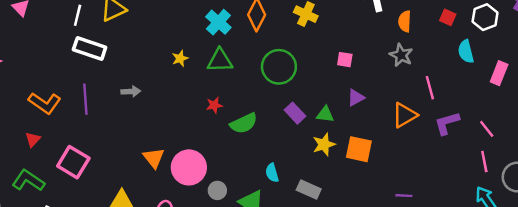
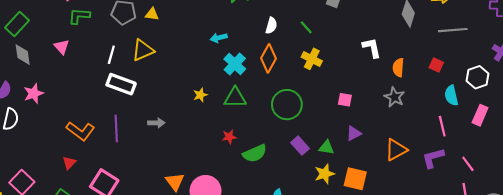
white hexagon: (485, 17) -> (478, 77), moved
pink line: (430, 88) -> (442, 126), moved

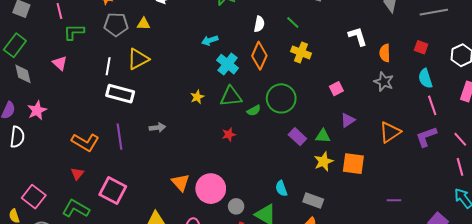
cyan semicircle: (451, 95) -> (425, 78), moved
pink square: (345, 100) -> (336, 89), turned -32
green semicircle: (255, 153) -> (254, 110), moved, size x0.6

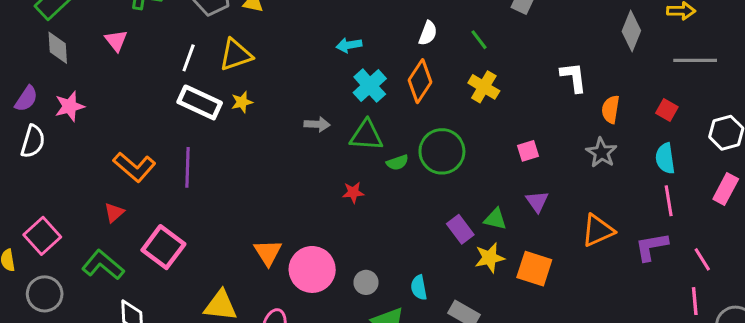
yellow star: (197, 97) -> (242, 102), moved
purple triangle: (348, 120) -> (537, 201), turned -42
gray arrow: (157, 128) -> (317, 124), moved
purple rectangle: (297, 137) -> (460, 229), moved
gray circle: (236, 206) -> (366, 282), moved

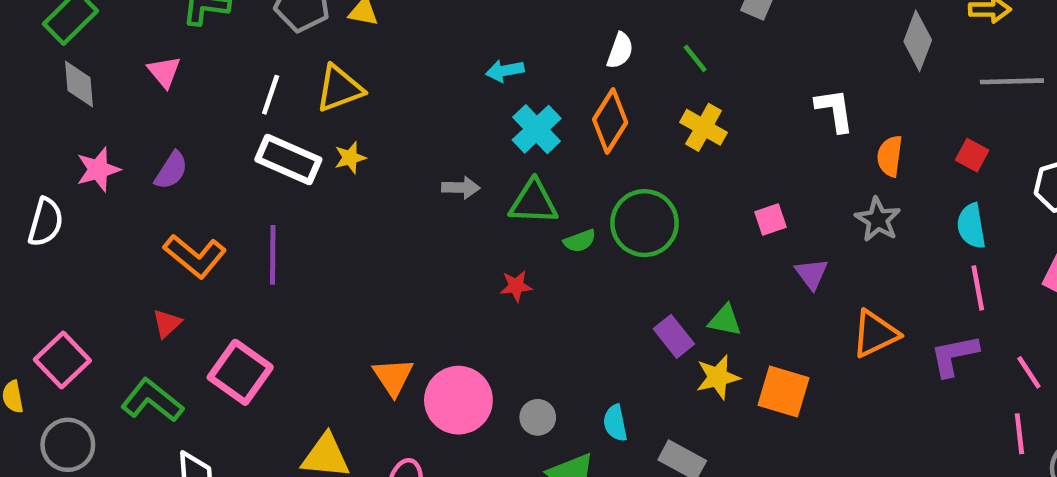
purple semicircle: (26, 99) -> (171, 170), moved
purple triangle: (537, 201) -> (811, 274), moved

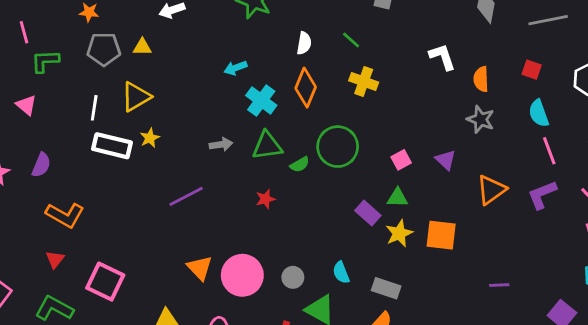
pink square: (770, 219) -> (401, 160), moved
purple line: (273, 255) -> (186, 196), moved, turned 72

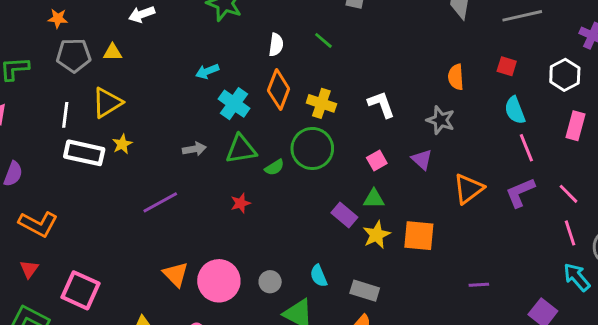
white L-shape: (442, 57) -> (381, 104), moved
yellow cross: (364, 81) -> (321, 103), moved
gray star: (481, 119) -> (441, 120), moved

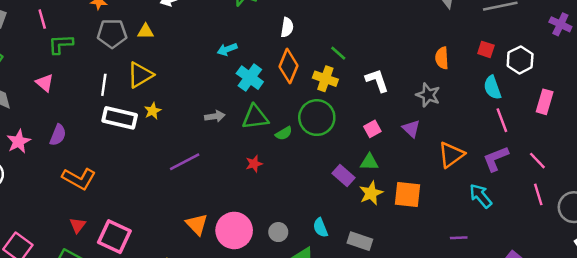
green line: (323, 40) -> (338, 53), moved
white hexagon: (565, 75) -> (520, 60), moved
red triangle: (29, 269) -> (78, 225), moved
cyan arrow: (577, 277) -> (481, 196), moved

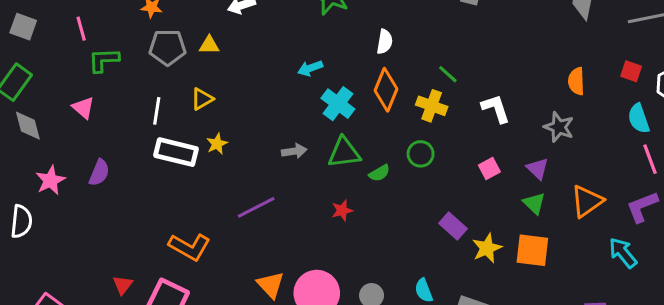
yellow triangle: (140, 75) -> (202, 99), size x0.7
green circle: (317, 118) -> (421, 154), size x0.6
green triangle: (369, 162) -> (534, 203), moved, turned 42
orange L-shape: (79, 179) -> (190, 247), moved

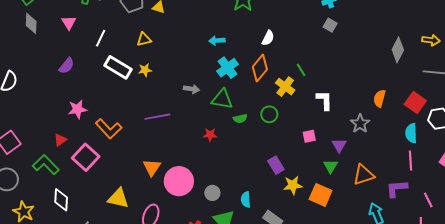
red square: (631, 71) -> (415, 102), size x1.5
white line: (157, 111) -> (101, 38), moved
pink star: (50, 180) -> (77, 109), moved

